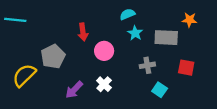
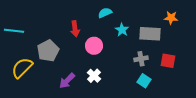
cyan semicircle: (127, 14) -> (105, 13), moved
cyan line: (15, 20) -> (14, 31), moved
gray cross: (147, 65) -> (141, 59), moved

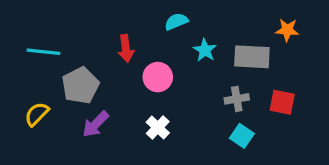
cyan line: (14, 31) -> (43, 52), moved
yellow semicircle: (22, 68) -> (37, 114), size x0.7
purple arrow: (67, 81) -> (96, 124), moved

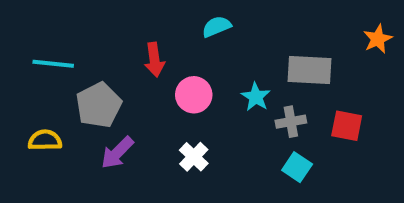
orange star: (287, 30) -> (378, 39), moved, turned -30
cyan star: (205, 50) -> (256, 97), moved
yellow semicircle: (37, 114) -> (45, 140), turned 44

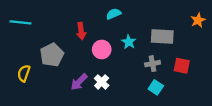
cyan line: (53, 64) -> (21, 22), moved
cyan star: (256, 97) -> (129, 42), moved
yellow semicircle: (45, 140) -> (24, 73), turned -70
purple arrow: (117, 153) -> (79, 82), moved

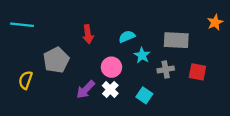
cyan semicircle: (114, 14) -> (127, 37), moved
cyan star: (129, 42) -> (142, 55), moved
pink circle: (102, 49) -> (111, 67), moved
cyan square: (156, 87) -> (144, 95), moved

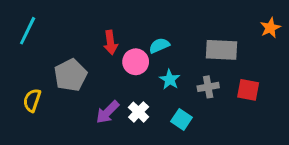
cyan line: (22, 25) -> (28, 31), turned -70
cyan star: (142, 55) -> (170, 80), moved
pink circle: (111, 67) -> (136, 62), moved

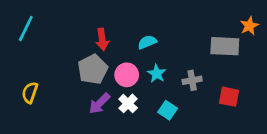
gray rectangle: (221, 50) -> (225, 46), moved
pink circle: (136, 62) -> (127, 75), moved
gray pentagon: (71, 75) -> (93, 69), moved
red square: (248, 90) -> (229, 97), moved

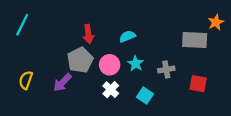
purple arrow: (99, 103) -> (62, 83), moved

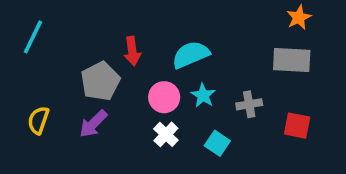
orange star: (216, 22) -> (299, 17), moved
cyan semicircle: (127, 36) -> (191, 55), size x1.5
gray pentagon: (80, 60) -> (100, 81), moved

